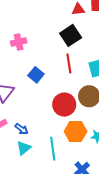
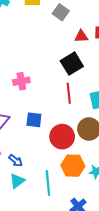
pink cross: (19, 42) -> (21, 81), moved
blue square: (36, 75) -> (34, 120), moved, turned -35

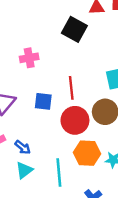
black square: (72, 64) -> (74, 29), moved, turned -30
red line: (69, 93) -> (71, 88), moved

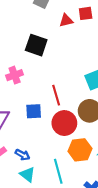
black square: (74, 29) -> (36, 45), moved
cyan triangle: (24, 170) -> (27, 175), turned -35

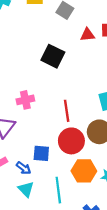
pink cross: (15, 75) -> (25, 100), moved
blue square: (34, 111) -> (41, 153), moved

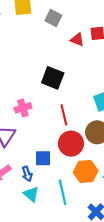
red triangle: (87, 35) -> (77, 40), turned 32
black square: (53, 56) -> (53, 78), moved
blue arrow: (24, 168) -> (27, 174), turned 40

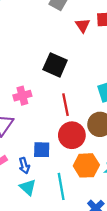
red triangle: (77, 40) -> (83, 25), turned 32

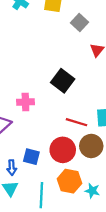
red line: (65, 105) -> (76, 122), moved, turned -75

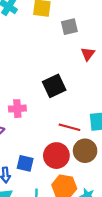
gray square: (80, 22) -> (69, 27), turned 35
black square: (63, 81) -> (54, 86), turned 30

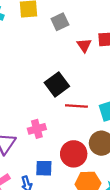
pink cross: (17, 109) -> (37, 129), moved
red line: (69, 127) -> (76, 106), moved

